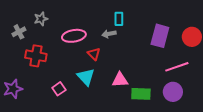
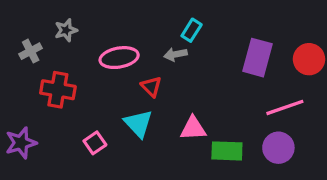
cyan rectangle: (119, 19) -> (192, 30), turned 32

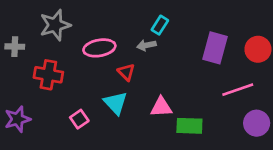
gray star: (66, 30) -> (55, 25), size x1.6
gray cross: (31, 51) -> (15, 47), moved, turned 30
purple circle: (278, 148) -> (257, 123), moved

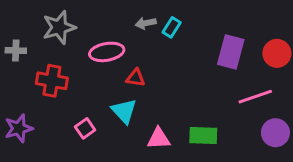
gray arrow: (146, 45) -> (146, 23), moved
red triangle: (126, 72) -> (136, 78), turned -36
pink triangle: (161, 107) -> (159, 138), moved

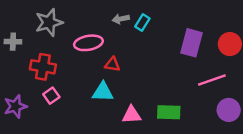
cyan triangle: (124, 111) -> (103, 92), turned -45
pink square: (85, 128) -> (51, 96), moved

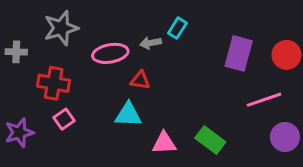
gray arrow: (121, 19) -> (151, 43), moved
green rectangle: (169, 112) -> (210, 140), turned 35

